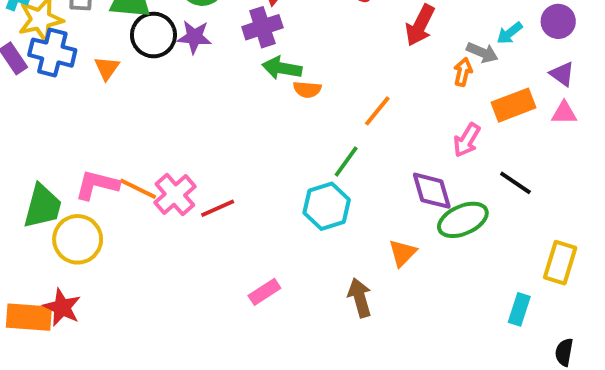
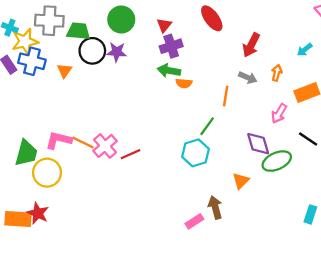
purple cross: (262, 27) -> (171, 46), moved
gray arrow: (482, 53) -> (248, 78), moved
orange line: (377, 111) -> (226, 96), turned -30
pink rectangle: (264, 292) -> (194, 221), moved

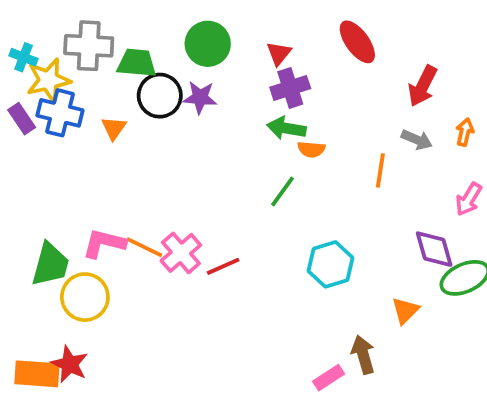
green line: (207, 126) -> (283, 192), moved

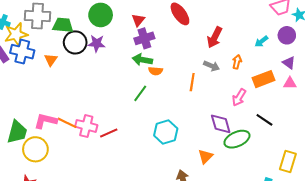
pink cross: (181, 253) -> (86, 126), turned -35

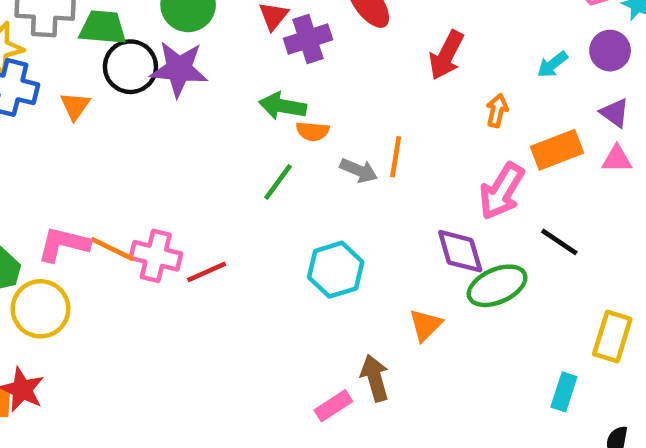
purple cross: (144, 38) -> (308, 39), moved
purple star: (97, 43) -> (179, 69), size x1.4
gray arrow: (212, 66) -> (359, 170), moved
pink arrow: (239, 97) -> (502, 191), size x1.4

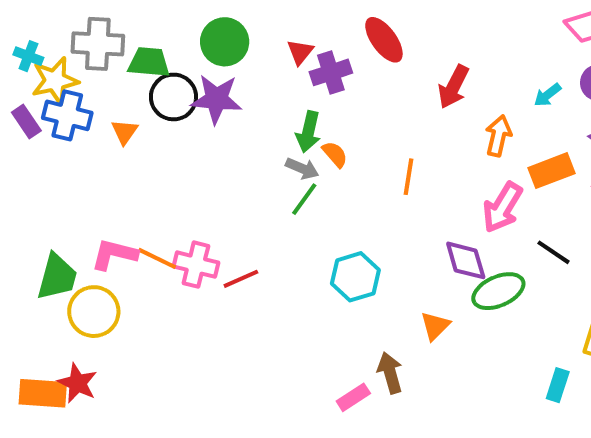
green arrow: (283, 106) -> (308, 132), turned -87
orange arrow: (497, 111) -> (498, 136), size x1.4
orange semicircle: (313, 131) -> (335, 154), turned -136
gray arrow: (359, 170) -> (302, 169), moved

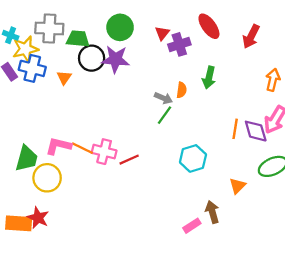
red arrow: (453, 87) -> (251, 36), moved
green arrow: (308, 132) -> (209, 78), moved
orange semicircle: (335, 154) -> (182, 90), turned 49
orange line: (408, 177) -> (235, 129), moved
purple diamond: (466, 260) -> (256, 131), moved

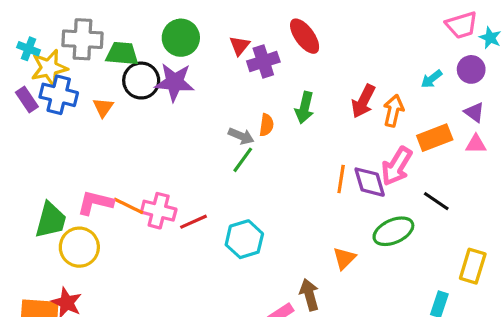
red arrow: (251, 36) -> (363, 101), moved
cyan hexagon: (193, 158) -> (244, 239), moved

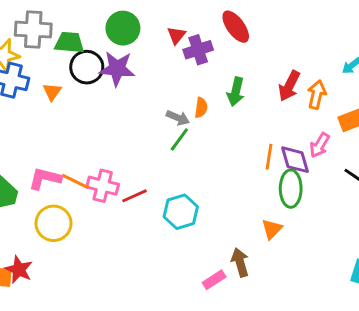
pink arrow: (397, 166) -> (320, 145), size x0.7
green ellipse: (393, 231) -> (291, 189), moved, turned -66
yellow circle: (79, 247) -> (53, 223), moved

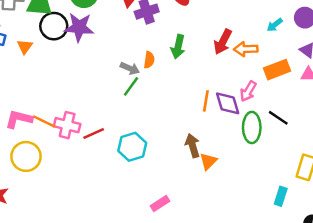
orange arrow: (317, 95) -> (246, 49), turned -105
green ellipse: (291, 189) -> (252, 127), moved
brown arrow: (240, 262) -> (193, 146), moved

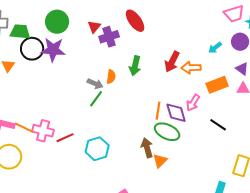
green ellipse: (252, 127) -> (167, 132), moved, turned -65

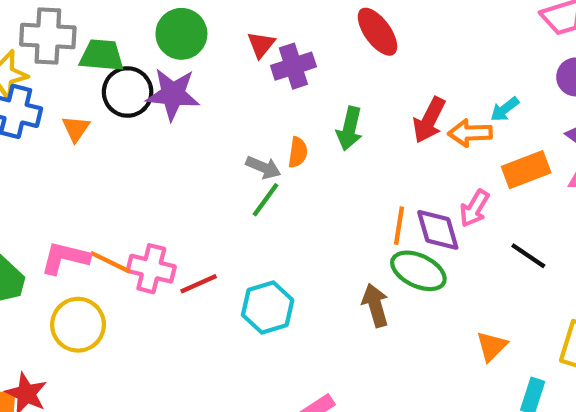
red ellipse: (135, 21) -> (377, 32), moved
cyan arrow: (215, 48) -> (505, 109), moved
orange triangle: (160, 161) -> (492, 346), moved

